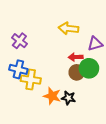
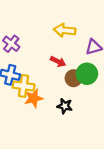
red arrow: (76, 57) -> (58, 62), moved, turned -152
orange star: (52, 96) -> (34, 98), moved, turned -30

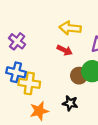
red arrow: (58, 62) -> (65, 50), moved
orange star: (34, 98) -> (39, 111), moved

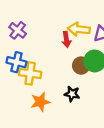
yellow arrow: (70, 28) -> (79, 29), moved
red arrow: (65, 50) -> (66, 39), turned 56

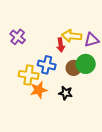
blue cross: (16, 62) -> (47, 65), moved
orange star: (40, 102) -> (39, 90), moved

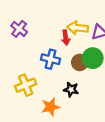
yellow cross: (29, 75) -> (26, 85), moved, turned -30
orange star: (39, 90) -> (51, 107), moved

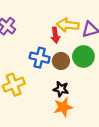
brown circle: (80, 62) -> (61, 61), moved
orange star: (51, 107) -> (63, 107), moved

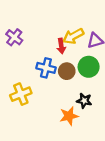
yellow arrow: (68, 25) -> (73, 36), turned -35
black star: (61, 89) -> (84, 101), moved

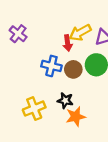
yellow cross: (21, 94) -> (34, 109), moved
black star: (84, 101) -> (65, 100), moved

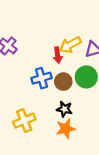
blue cross: (51, 66) -> (41, 78), turned -30
black star: (65, 100) -> (64, 109), moved

